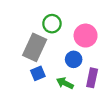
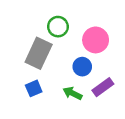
blue square: (38, 73) -> (34, 88), moved
purple rectangle: (92, 78) -> (103, 87), turned 42

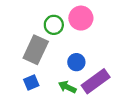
pink circle: (96, 40) -> (81, 18), moved
purple rectangle: (103, 87) -> (96, 81), size x1.4

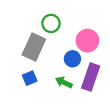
pink circle: (81, 18) -> (87, 41), moved
purple rectangle: (96, 81) -> (91, 77), turned -35

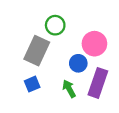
green arrow: (64, 82) -> (69, 89), turned 35

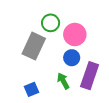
pink circle: (94, 44) -> (75, 34), moved
blue square: (32, 84) -> (32, 89), moved

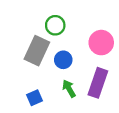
pink circle: (75, 34) -> (101, 43), moved
blue circle: (72, 58) -> (63, 60), moved

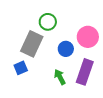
blue circle: (63, 60) -> (66, 49), moved
blue square: (34, 98) -> (21, 68), moved

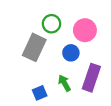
pink circle: (88, 37) -> (85, 30), moved
blue square: (21, 68) -> (40, 93), moved

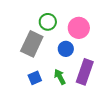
blue square: (40, 93) -> (35, 78), moved

